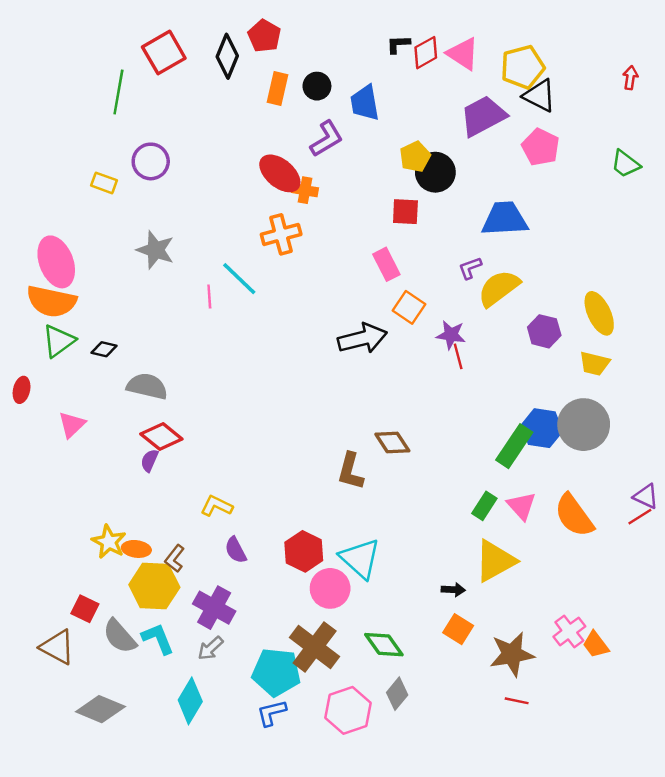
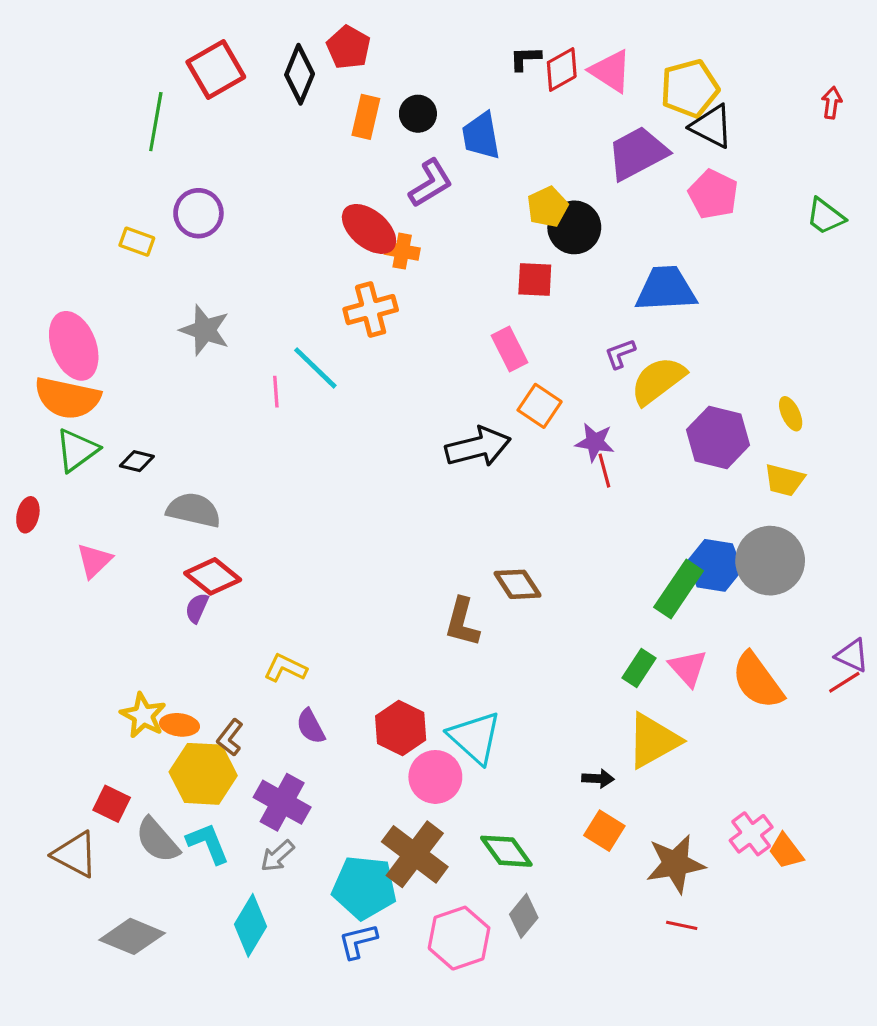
yellow ellipse: (599, 313) -> (791, 414), size x0.6
purple hexagon: (544, 331) -> (718, 437), size x1.4

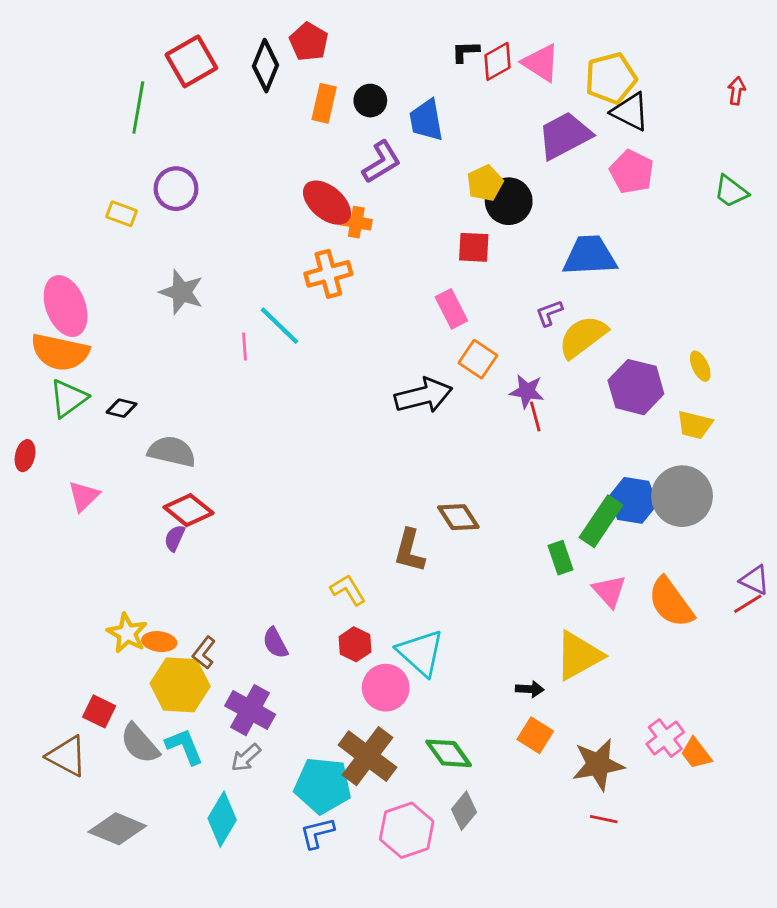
yellow L-shape: (285, 668) -> (348, 590), moved, turned 33
green rectangle: (639, 668) -> (560, 558), moved, turned -52
red hexagon: (401, 728) -> (355, 644), size x0.7

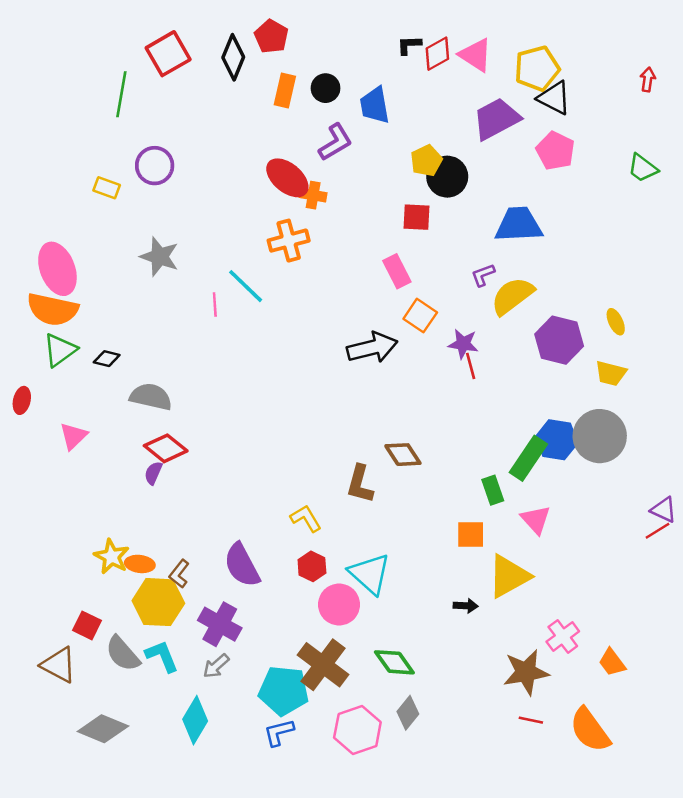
orange semicircle: (671, 602) -> (590, 730), moved
purple semicircle: (275, 643) -> (242, 565), size x1.6
orange square: (535, 735) -> (471, 534), moved, turned -32
pink cross: (665, 738) -> (563, 636), moved

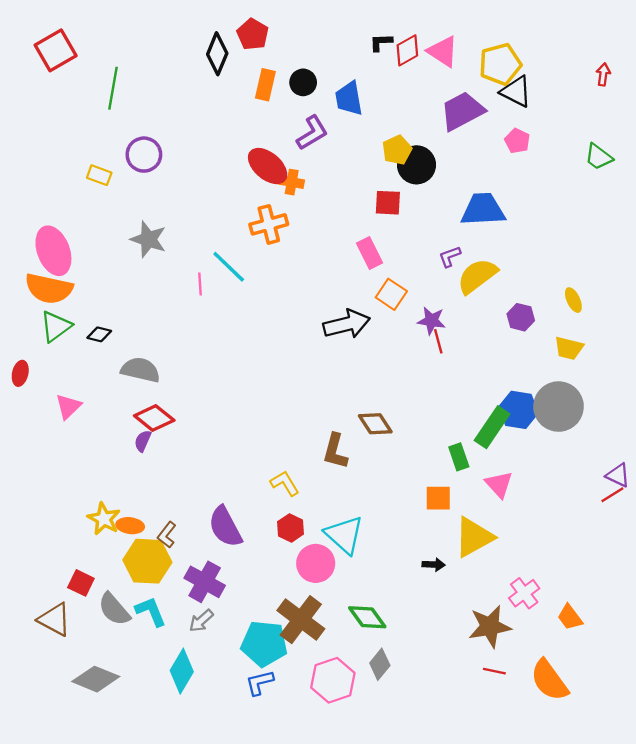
red square: (168, 54) -> (56, 50), moved
pink pentagon: (555, 151) -> (517, 141), size x0.7
purple hexagon: (559, 340) -> (521, 317), size x0.6

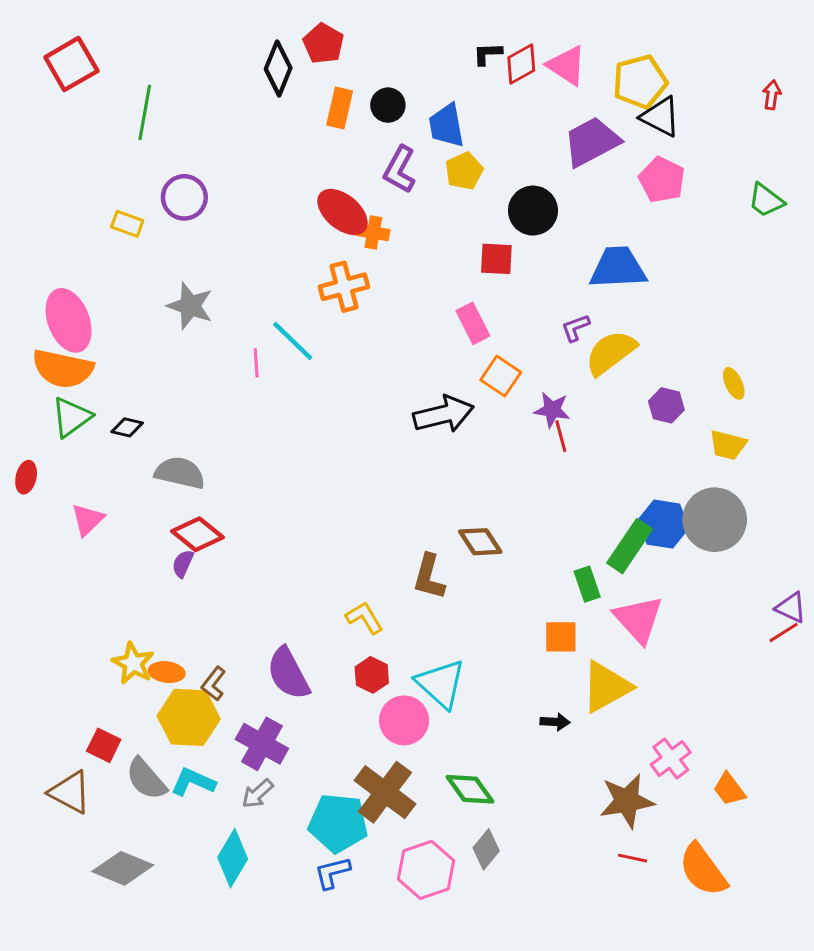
purple L-shape: (312, 133) -> (400, 170), turned 150
pink pentagon: (517, 141) -> (662, 180), size x1.4
yellow pentagon: (397, 150) -> (464, 171), moved
pink triangle: (499, 484) -> (638, 619), size x1.4
cyan L-shape: (151, 612) -> (193, 782), turned -44

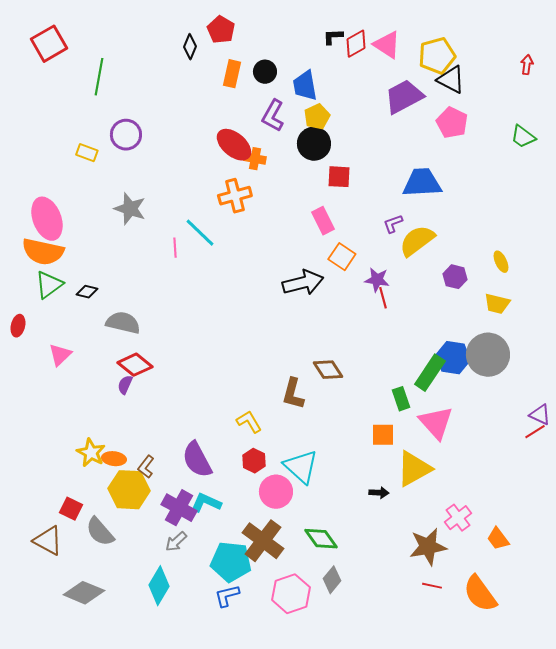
black diamond: (278, 68) -> (190, 47), size x0.7
black circle: (533, 211) -> (314, 144), moved
cyan L-shape: (193, 782) -> (206, 503), moved

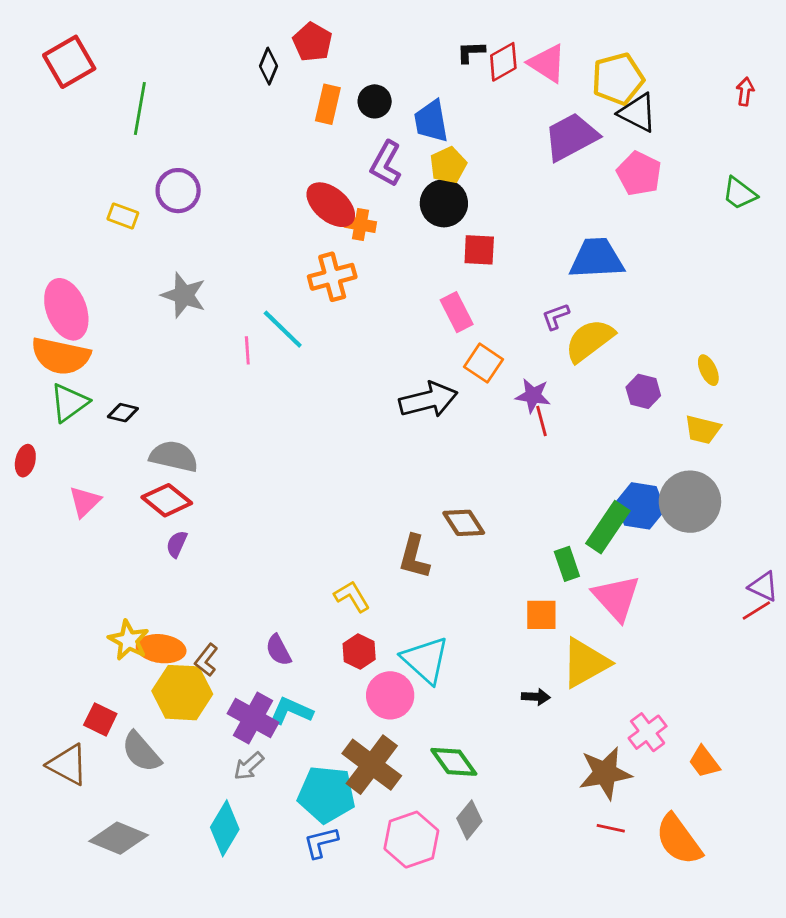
red diamond: (135, 365) -> (167, 500), moved
orange ellipse: (114, 459) -> (161, 649), size x1.4
purple semicircle: (197, 460) -> (278, 650), size x0.6

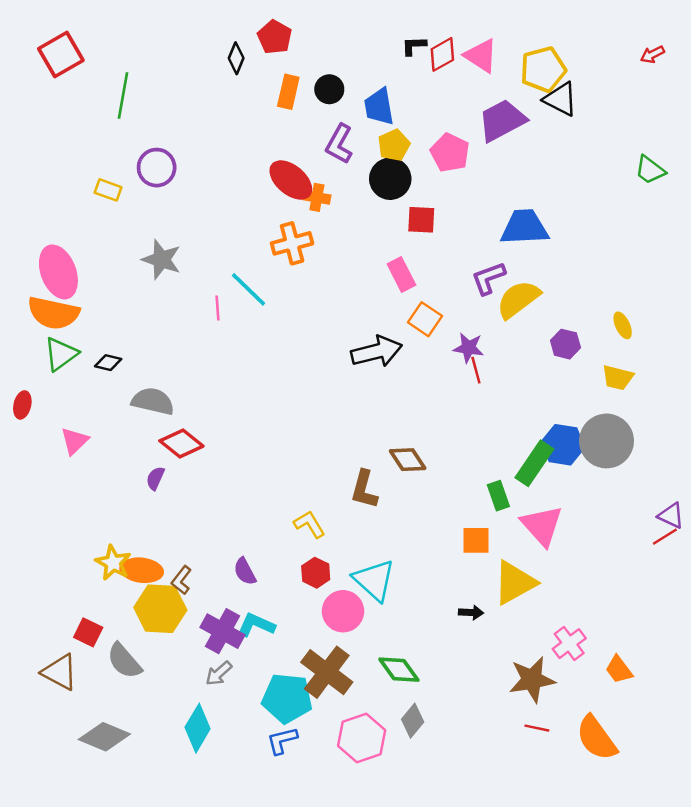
red arrow: (745, 92) -> (652, 54), moved, turned -125
pink pentagon: (639, 174) -> (450, 153), moved
purple L-shape: (556, 316) -> (488, 278), size x1.4
red diamond: (167, 500) -> (181, 443), moved

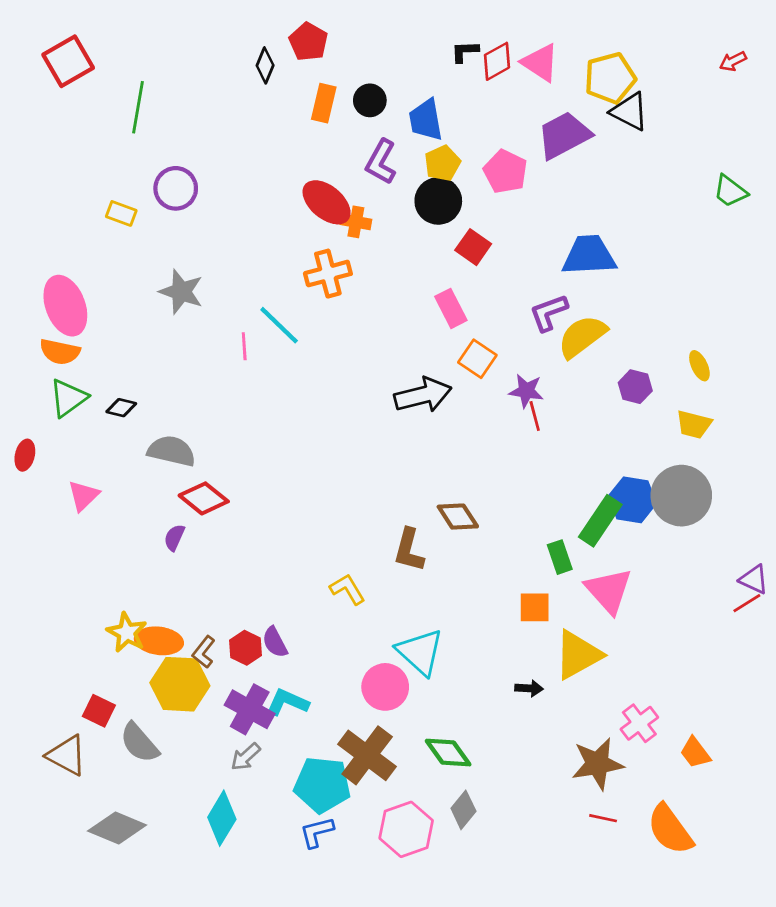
red square: (421, 220) -> (473, 247), turned 32
orange semicircle: (53, 313) -> (60, 352), size x0.7
red hexagon: (316, 573) -> (246, 648), moved

